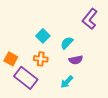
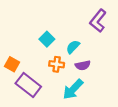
orange cross: (41, 59) -> (57, 64), moved
cyan arrow: (67, 82) -> (73, 89), size x1.5

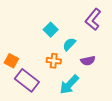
cyan square: (47, 39) -> (51, 30), moved
purple semicircle: (83, 65) -> (88, 61), moved

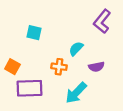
cyan square: (51, 30) -> (34, 33), moved, turned -32
purple rectangle: (27, 80) -> (30, 88), turned -40

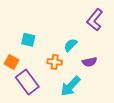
cyan square: (34, 33) -> (28, 40), moved
purple rectangle: (30, 88) -> (27, 82), turned 55

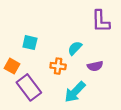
purple L-shape: (95, 20) -> (101, 21), turned -40

